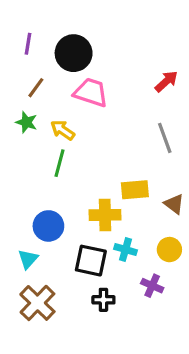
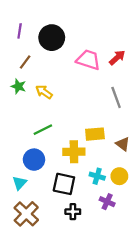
pink trapezoid: (91, 92) -> (88, 60), moved
green line: (59, 163) -> (43, 130), moved, turned 48
cyan cross: (125, 250) -> (97, 176), moved

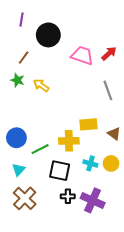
purple line: (20, 31) -> (22, 20), moved
green line: (43, 130) -> (40, 149), moved
blue circle: (34, 160) -> (16, 138), moved
purple cross: (107, 202) -> (93, 200), moved, size x1.6

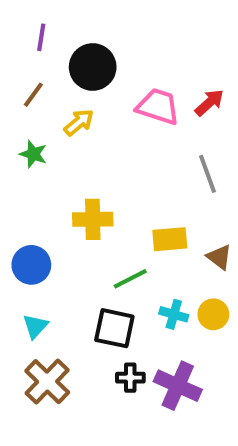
brown line: (24, 58) -> (33, 95), moved
yellow arrow: (41, 85) -> (79, 122), moved, turned 105
yellow cross: (69, 141) -> (93, 219), moved
green line: (40, 149) -> (130, 279), moved

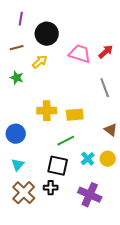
brown line: (33, 95) -> (17, 48), turned 40
yellow rectangle: (170, 239) -> (75, 115), moved
cyan cross: (174, 314) -> (88, 159), turned 32
black cross: (130, 378) -> (51, 188), moved

